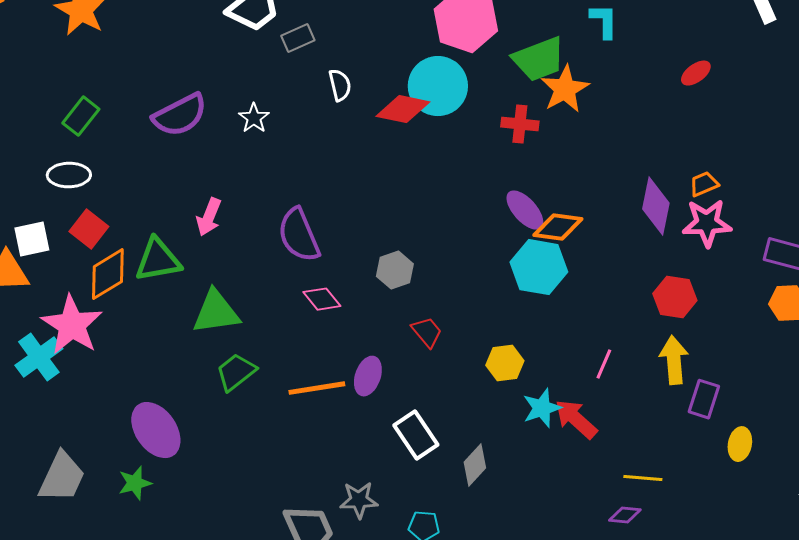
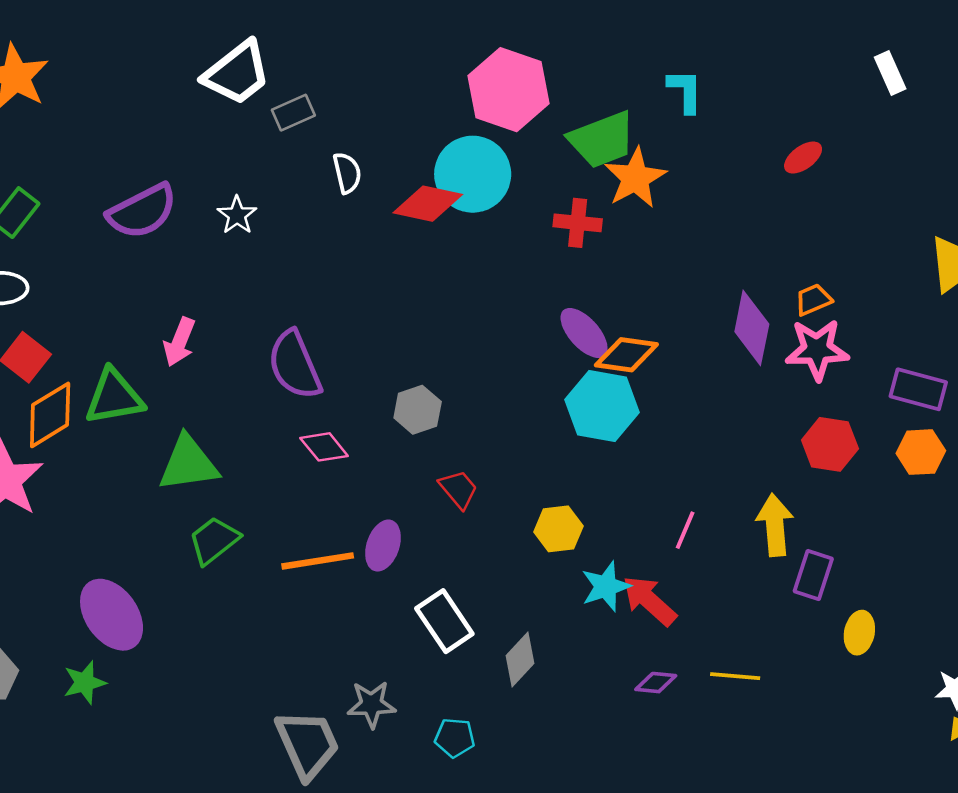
red hexagon: (675, 297) -> (830, 444), moved
purple diamond: (625, 515) -> (656, 683), moved

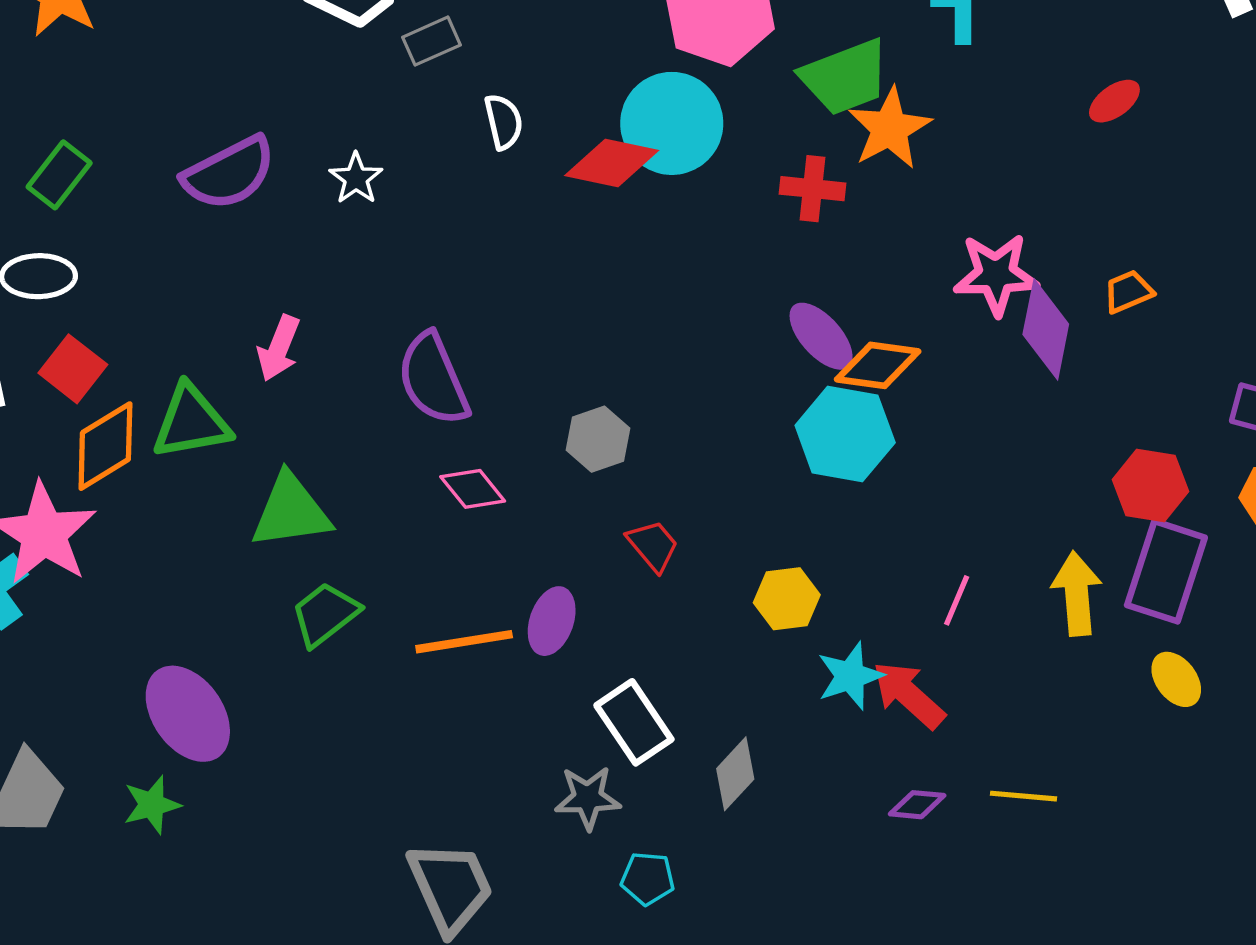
pink star: (817, 350) -> (996, 274), moved
purple rectangle: (813, 575) -> (1166, 571), moved, size x1.5
yellow ellipse: (859, 633) -> (1176, 679), moved, turned -48
gray star: (371, 704) -> (588, 798), moved

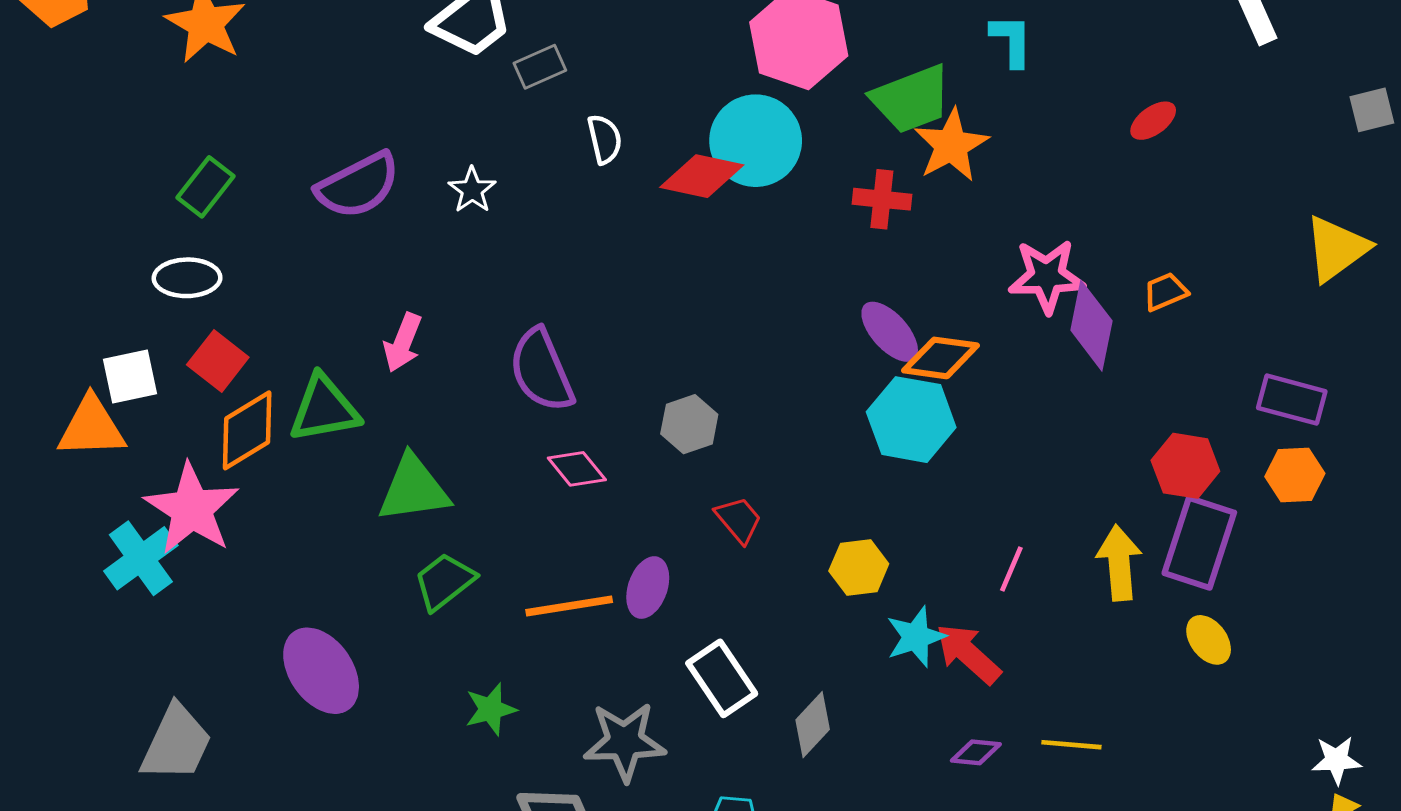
gray star: (588, 798) -> (625, 742), moved, size x1.4
green star: (152, 805) -> (491, 709), moved

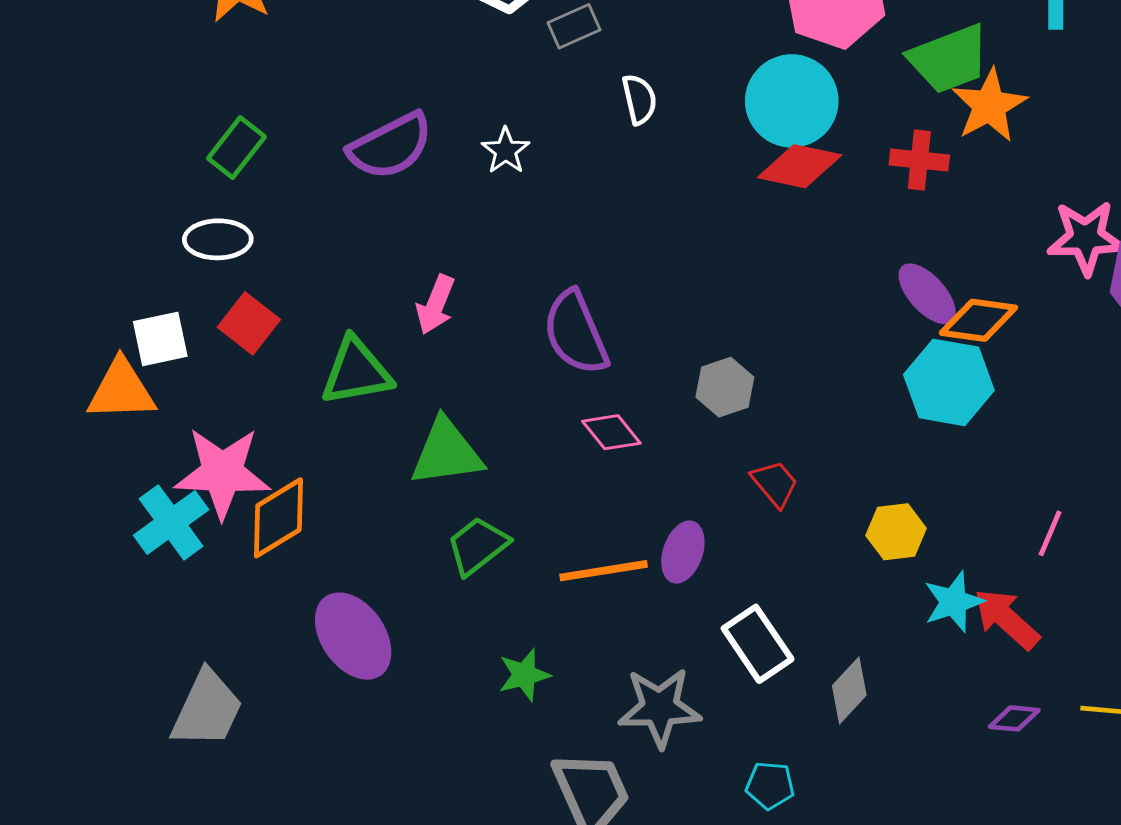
red diamond: (702, 176) -> (800, 166), moved
orange diamond: (247, 430) -> (278, 518), moved
pink star: (192, 509) -> (222, 473), turned -30

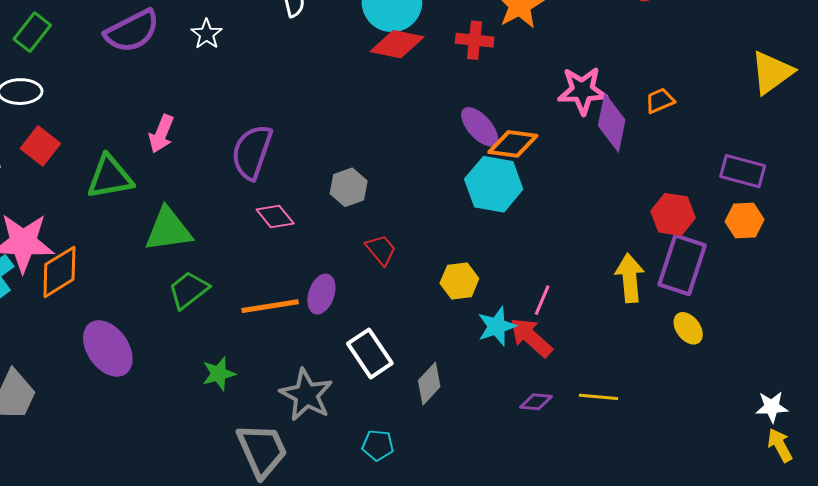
purple semicircle: (576, 333) -> (252, 152), turned 42
pink line: (1050, 533) -> (542, 300), moved
gray star: (660, 708) -> (306, 395), turned 30

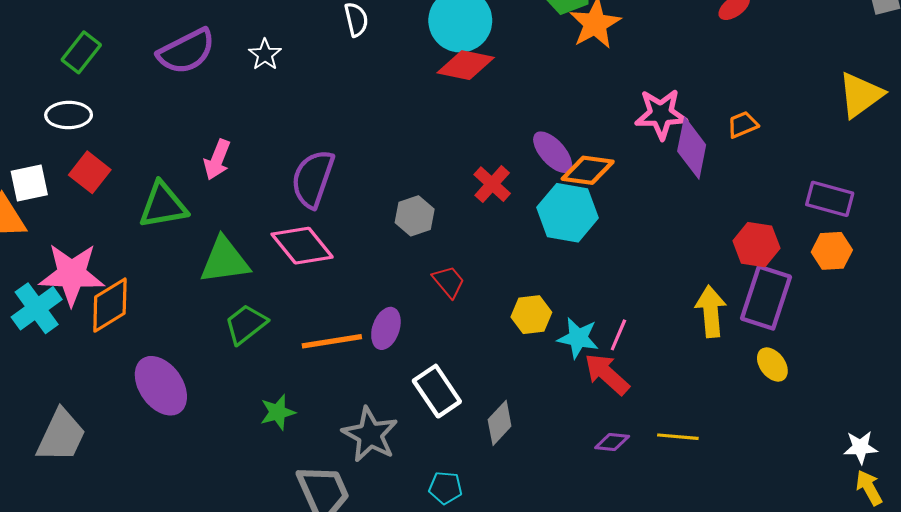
red cross: (475, 40) -> (492, 184), moved, turned 36
pink diamond: (275, 216) -> (302, 246), moved, size x1.5
cyan star: (497, 326) -> (578, 338), moved, turned 30

